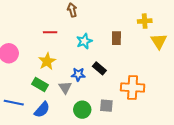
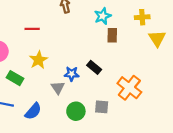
red line: (50, 32) -> (32, 29), moved
cyan star: (84, 41) -> (103, 16), moved
green rectangle: (40, 84) -> (15, 78), moved
orange cross: (133, 88) -> (129, 88), turned 35

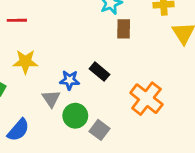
yellow star: (39, 60) -> (25, 62), turned 30
gray square: (102, 107) -> (99, 130), moved, turned 32
green circle: (76, 111) -> (75, 116), moved

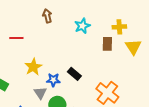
brown rectangle: (124, 29) -> (107, 44), moved
yellow star: (25, 62) -> (33, 67), moved, turned -30

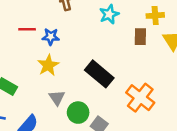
black rectangle: (74, 74) -> (99, 74), size x1.6
blue star: (53, 80) -> (51, 37), moved

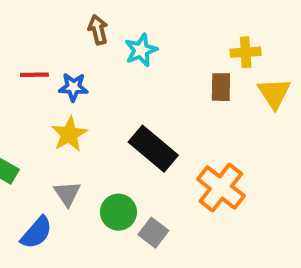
cyan star: (109, 14) -> (141, 50), moved
gray triangle: (57, 98) -> (67, 194), moved

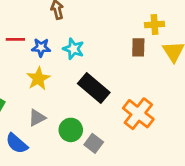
cyan star: (141, 50) -> (73, 49), moved, turned -30
gray triangle: (67, 194) -> (37, 118), turned 36
blue semicircle: (36, 233) -> (17, 143), turned 90

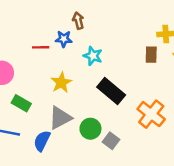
blue star: (41, 47) -> (64, 39), moved
gray triangle: (37, 118) -> (60, 118), size x1.5
blue semicircle: (17, 143) -> (42, 141), turned 75

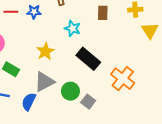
blue star: (64, 39) -> (34, 12), moved
red line: (41, 47) -> (11, 12), moved
brown rectangle: (151, 55) -> (103, 13), moved

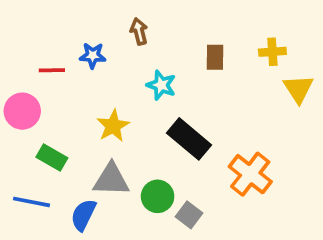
red line: (11, 12) -> (52, 70), moved
gray triangle: (44, 82) -> (111, 180), turned 30

